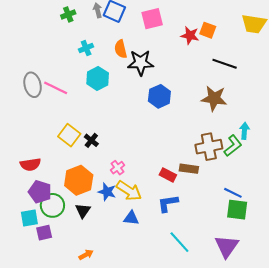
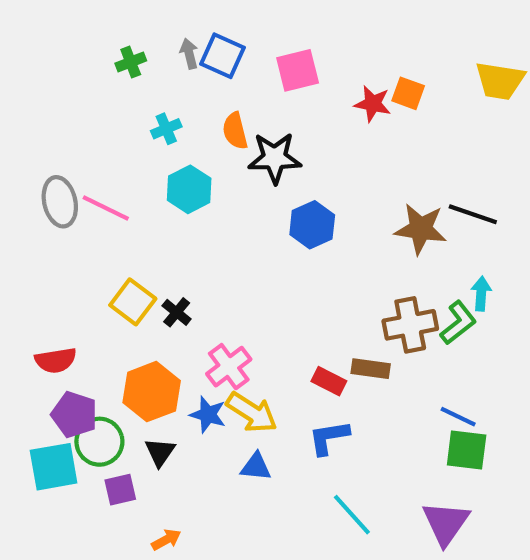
black line: (225, 64) -> (473, 214), moved
pink cross: (118, 168) -> (229, 367), size x1.5
cyan square: (29, 218) -> (54, 467), size x1.4
purple square: (44, 233) -> (120, 490), moved

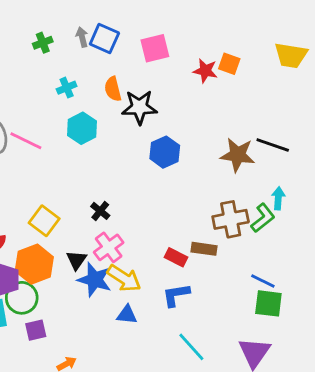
yellow square: (133, 302) -> (44, 221), moved
black cross: (177, 312) -> (100, 211), moved
orange hexagon: (152, 392) -> (34, 264), moved
blue star: (208, 415) -> (95, 280), size x1.4
black triangle: (160, 452) -> (76, 260), moved

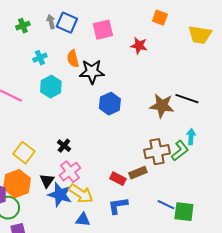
orange square: (229, 64) -> (160, 18), moved
brown rectangle: (204, 249) -> (138, 173), turned -30
blue line: (263, 281) -> (166, 205), moved

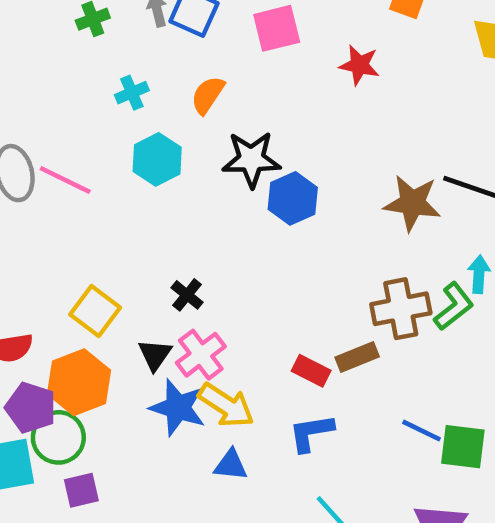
orange semicircle: (73, 59) -> (208, 95), turned 48
black star: (92, 72) -> (251, 159), moved
black triangle: (47, 181) -> (155, 355), moved

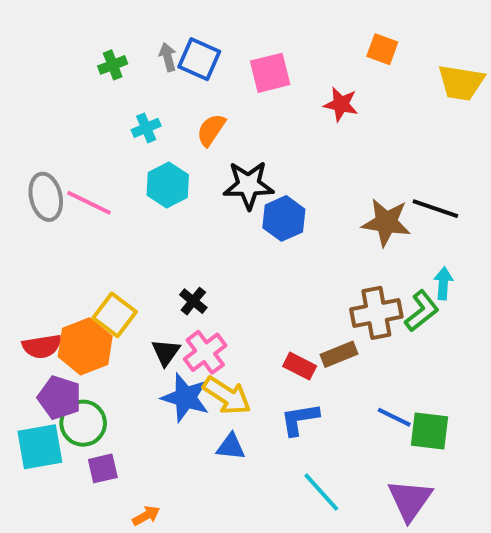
orange hexagon: (79, 382) -> (85, 346), moved

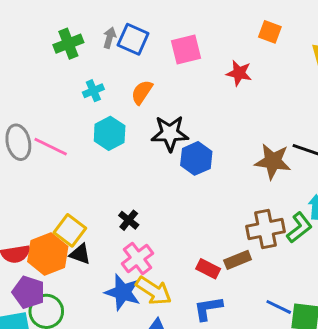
gray arrow: (168, 57) -> (110, 38), turned 30
green cross: (113, 65) -> (68, 44), size x1.4
black triangle: (166, 352) -> (80, 254), moved, turned -45

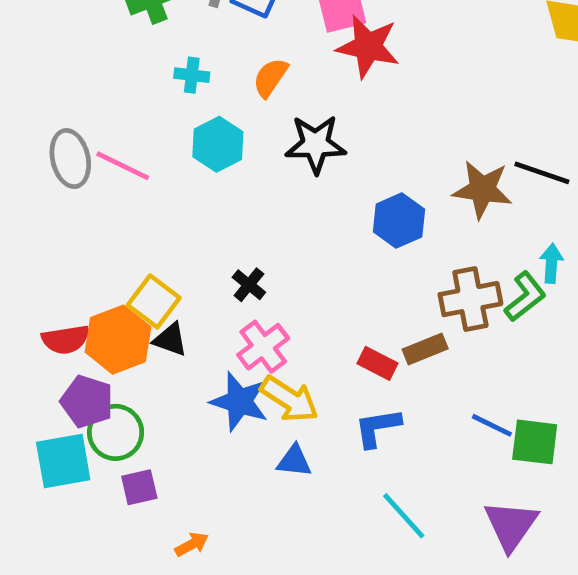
red star: (239, 73) -> (368, 47), moved, size x1.5
cyan cross: (93, 91) -> (192, 75), turned 30
blue hexagon: (196, 158) -> (399, 220), moved

